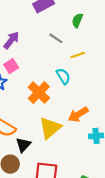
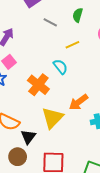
green semicircle: (77, 20) -> (78, 15), moved
gray line: (56, 38) -> (50, 22), moved

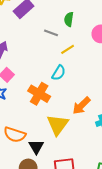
gray line: (50, 22) -> (51, 33), moved
cyan semicircle: (60, 67) -> (59, 73), turned 77

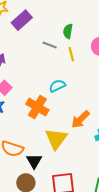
yellow line: (68, 49) -> (71, 54), moved, turned -72
cyan semicircle: (59, 73) -> (57, 86), turned -147

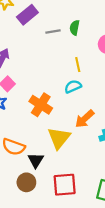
gray line: (50, 45) -> (53, 31), moved, turned -32
yellow line: (71, 54) -> (78, 65), moved
cyan semicircle: (57, 86) -> (73, 86), moved

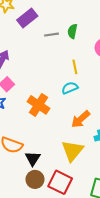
yellow triangle: (59, 138) -> (72, 151), moved
brown circle: (26, 182) -> (35, 179), moved
red square: (65, 185) -> (60, 182), turned 30

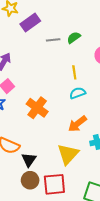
green semicircle: (72, 31) -> (74, 38), turned 40
cyan semicircle: (70, 88) -> (78, 93), moved
red square: (60, 182) -> (54, 184), turned -35

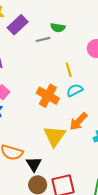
green semicircle: (74, 38) -> (58, 28), moved, turned -128
orange cross: (37, 108) -> (48, 96), moved
yellow triangle: (68, 154) -> (54, 136), moved

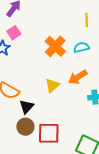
yellow line: (69, 70) -> (87, 20), moved
yellow triangle: (54, 136) -> (52, 85), size x0.7

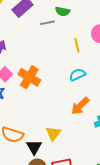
orange cross: (55, 46) -> (29, 77), moved
yellow triangle: (52, 85) -> (53, 134), moved

